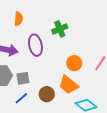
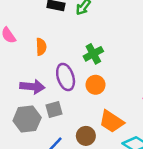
orange circle: (74, 63) -> (95, 85), moved
gray square: (23, 78) -> (54, 110), moved

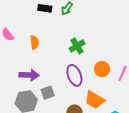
purple ellipse: (66, 77) -> (74, 75), moved
orange circle: (95, 85) -> (102, 69), moved

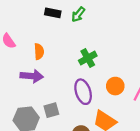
purple arrow: (29, 75) -> (32, 76), moved

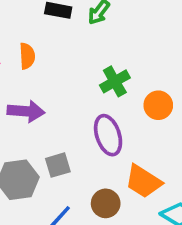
orange semicircle: (39, 52) -> (27, 56), moved
orange circle: (115, 86) -> (158, 105), moved

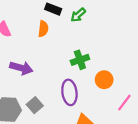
orange semicircle: (27, 56) -> (43, 29), moved
gray square: (58, 165) -> (35, 105), turned -35

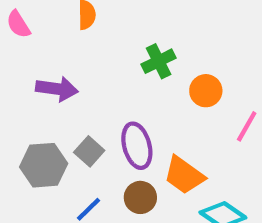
purple ellipse: (69, 92) -> (137, 146), moved

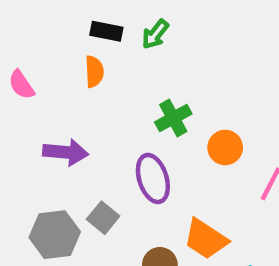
purple ellipse: (137, 146) -> (153, 178), moved

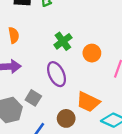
orange semicircle: (94, 72) -> (14, 35), moved

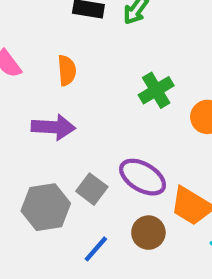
purple ellipse: (57, 74) -> (143, 177), moved, turned -40

